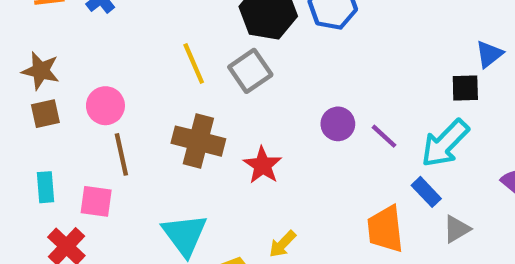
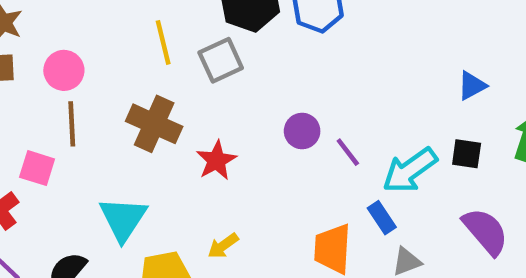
black square: (465, 88) -> (467, 154), moved

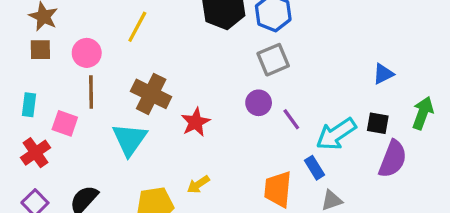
yellow line: (163, 42) -> (137, 27), moved, turned 40
gray square: (221, 60) -> (273, 60), moved
cyan triangle: (123, 219) -> (129, 139), moved
purple semicircle: (485, 231) -> (393, 159), moved, turned 60

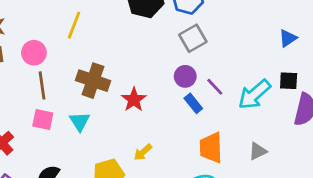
pink square: (65, 123) -> (43, 119), moved
cyan triangle: (129, 139) -> (80, 121), size x0.7
blue rectangle: (314, 168) -> (193, 103), moved

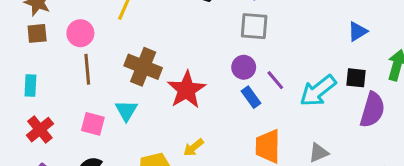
gray square: (193, 38) -> (254, 26), turned 32
red star: (134, 100) -> (186, 90), size x1.4
pink square: (43, 119) -> (93, 124), moved

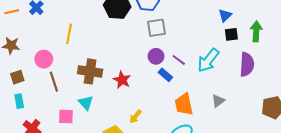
brown square: (37, 33) -> (17, 77), moved
black square: (356, 78) -> (231, 34), moved
red star: (186, 90) -> (122, 80), size x0.7

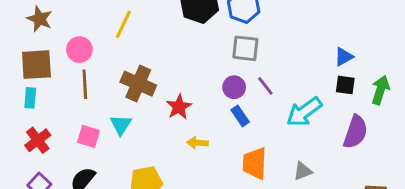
purple line: (179, 60) -> (265, 86), moved
brown square: (17, 77) -> (36, 65), size x1.6
yellow arrow: (135, 117) -> (197, 143), moved, turned 40

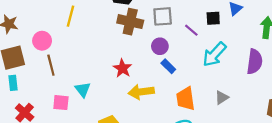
brown cross: (138, 84) -> (130, 22), moved
black square: (345, 85) -> (213, 18), moved
purple line: (265, 86) -> (191, 30), moved
yellow arrow: (197, 143) -> (141, 92), size x1.6

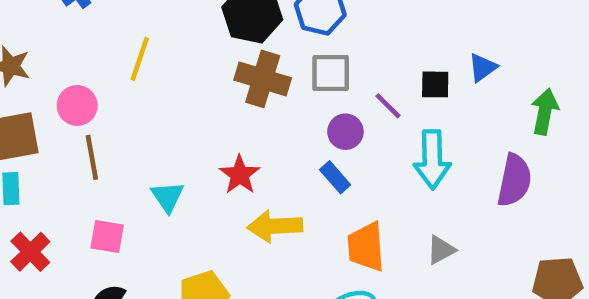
purple circle: (160, 46) -> (345, 132), moved
cyan arrow: (214, 54) -> (432, 159), turned -48
cyan triangle: (83, 90) -> (168, 197), moved

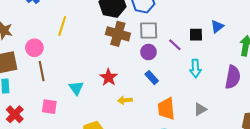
purple circle: (345, 132) -> (148, 52), moved
cyan arrow: (432, 159) -> (195, 68), size x0.7
yellow arrow: (275, 226) -> (125, 100), size x0.6

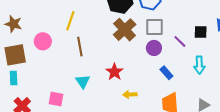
brown cross: (118, 34) -> (125, 30), turned 30
brown line: (42, 71) -> (80, 47), moved
blue rectangle: (152, 78) -> (166, 73), moved

